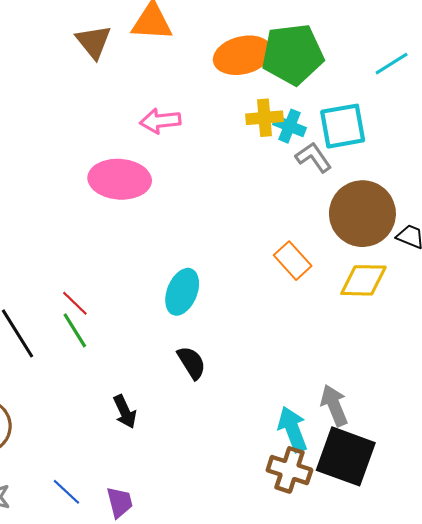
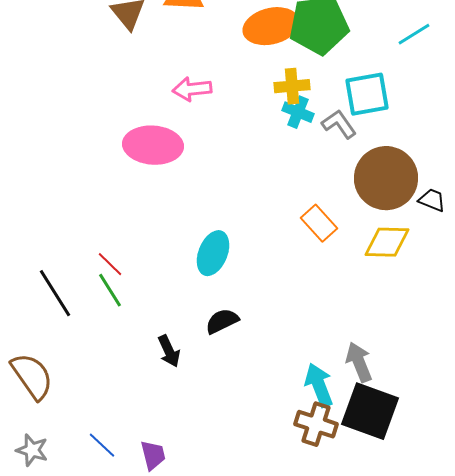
cyan cross: (289, 126) -> (298, 112), moved
black semicircle: (192, 363) -> (222, 321), turned -84
black arrow: (125, 412) -> (169, 351), moved

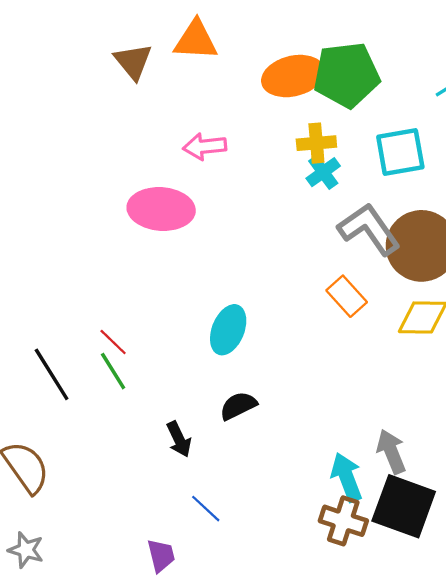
cyan cross: (298, 112) -> (323, 172), turned 32
gray L-shape: (339, 124) -> (369, 229), moved, size x1.6
blue line: (102, 445) -> (206, 509), moved

